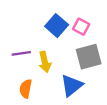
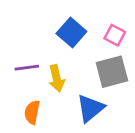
pink square: (81, 27) -> (115, 35), moved

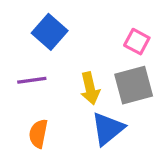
blue square: (71, 32) -> (50, 32), moved
yellow arrow: (57, 78) -> (90, 88), moved

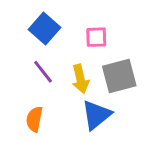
pink square: (137, 42) -> (96, 37), moved, turned -30
purple line: (32, 80) -> (43, 72), moved, turned 60

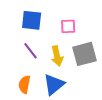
blue square: (44, 29) -> (32, 20), turned -35
blue triangle: (96, 115) -> (54, 84), moved

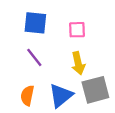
gray square: (84, 54) -> (95, 90), moved
yellow arrow: (57, 56) -> (78, 63), moved

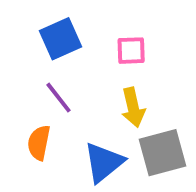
blue square: (35, 23) -> (60, 39), turned -30
orange semicircle: (27, 96) -> (39, 143), moved

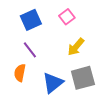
pink square: (131, 51) -> (67, 17), moved, turned -35
yellow arrow: (133, 107) -> (76, 47), moved, turned 54

